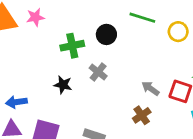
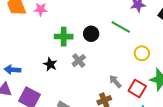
yellow circle: (178, 32) -> (142, 53), moved

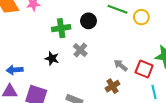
yellow circle: (142, 53) -> (141, 17), moved

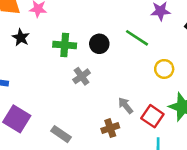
yellow circle: (141, 17) -> (164, 69), moved
black star: (52, 58) -> (21, 38), moved

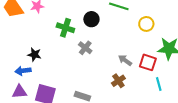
black star: (21, 38) -> (34, 55), moved
green cross: (65, 45) -> (65, 28), turned 30

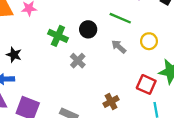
black star: (34, 55) -> (14, 55), moved
gray arrow: (125, 60) -> (119, 47), moved

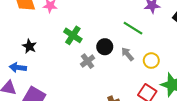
black circle: (88, 29) -> (105, 47), moved
yellow circle: (149, 41) -> (151, 61), moved

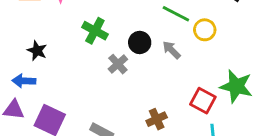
yellow circle: (151, 61) -> (205, 30), moved

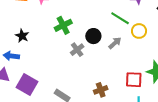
green cross: (95, 31) -> (63, 25), turned 30
gray arrow: (171, 50) -> (115, 43), turned 88
red square: (203, 101) -> (134, 80), turned -30

